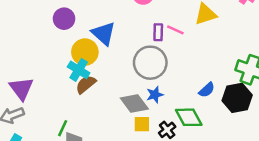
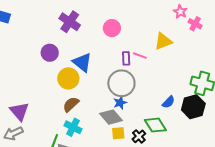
cyan cross: (79, 70) -> (73, 127), moved
blue star: (155, 95) -> (120, 103), moved

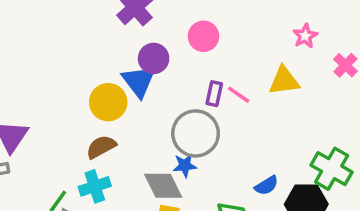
pink star: (180, 12) -> (305, 36), moved
purple circle: (50, 53) -> (154, 58), moved
cyan cross: (73, 127) -> (95, 186), turned 30

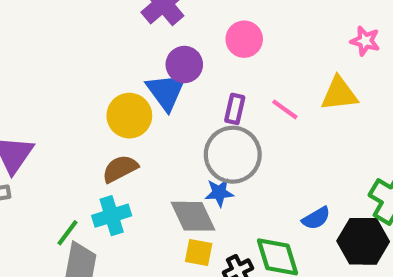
pink star: (305, 36) -> (365, 41), turned -30
purple rectangle: (214, 94) -> (235, 109), moved

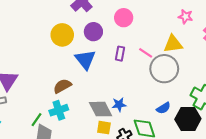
blue triangle: (166, 91) -> (85, 60), moved
yellow circle: (129, 116) -> (62, 35), moved
gray circle: (233, 155) -> (164, 69), moved
blue star: (219, 193) -> (119, 105), moved

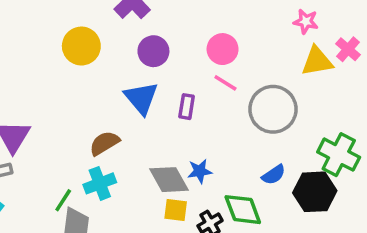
pink circle: (124, 18) -> (223, 49), moved
yellow circle: (62, 35) -> (81, 46), moved
yellow triangle: (173, 44) -> (317, 61), moved
pink line: (146, 53) -> (225, 83), moved
purple rectangle: (120, 54) -> (187, 107), moved

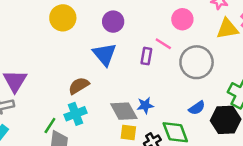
pink circle: (223, 49) -> (182, 19), moved
purple rectangle: (187, 107) -> (146, 56), moved

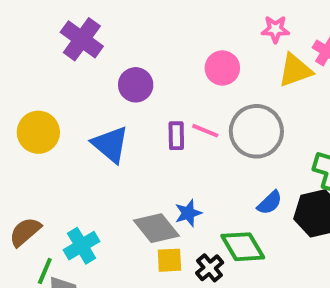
yellow circle: (63, 18) -> (38, 132), moved
purple circle: (113, 22) -> (136, 85), moved
pink line: (163, 44) -> (205, 131), moved
brown semicircle: (79, 86) -> (25, 232), moved

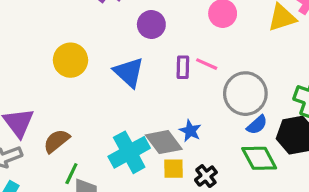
gray circle: (256, 131) -> (245, 94), moved
blue star: (188, 213) -> (190, 131), turned -30
cyan cross: (82, 246) -> (129, 152), moved, size x1.4
green diamond: (243, 247) -> (259, 158), moved

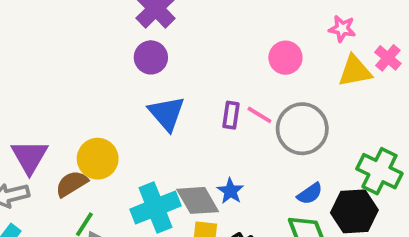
purple circle: (151, 24) -> (151, 57), moved
yellow circle: (70, 60) -> (98, 159), moved
gray circle: (245, 94) -> (302, 129), moved

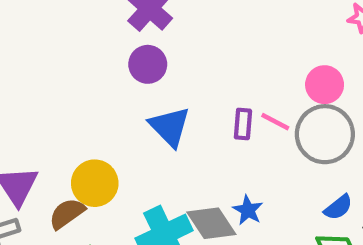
pink circle: (285, 58) -> (325, 85), moved

